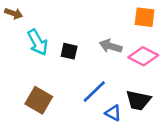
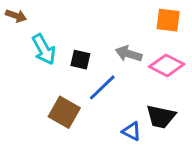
blue line: (94, 91) -> (102, 87), moved
brown square: (39, 100) -> (64, 112), moved

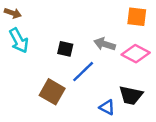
cyan arrow: (44, 49) -> (19, 41), moved

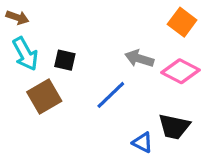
orange square: (137, 17) -> (182, 22), turned 30
black square: (65, 49) -> (65, 60), moved
brown square: (52, 92) -> (44, 97), moved, turned 30

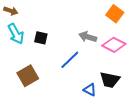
brown square: (44, 97) -> (28, 76), moved

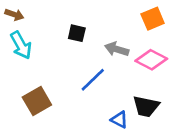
orange square: (115, 14) -> (153, 19), turned 30
black square: (41, 38) -> (77, 33), moved

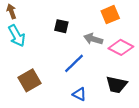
brown arrow: (14, 15) -> (11, 11), turned -128
orange square: (153, 19) -> (110, 15), moved
blue triangle: (119, 120) -> (79, 94), moved

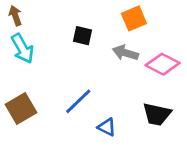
orange square: (110, 15) -> (134, 18), moved
blue line: (74, 63) -> (78, 101), moved
brown square: (29, 80) -> (21, 108), moved

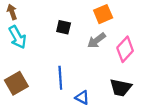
gray arrow: (125, 53) -> (96, 40), turned -54
pink diamond: (163, 64) -> (125, 49), turned -75
blue line: (78, 101) -> (60, 78), turned -50

